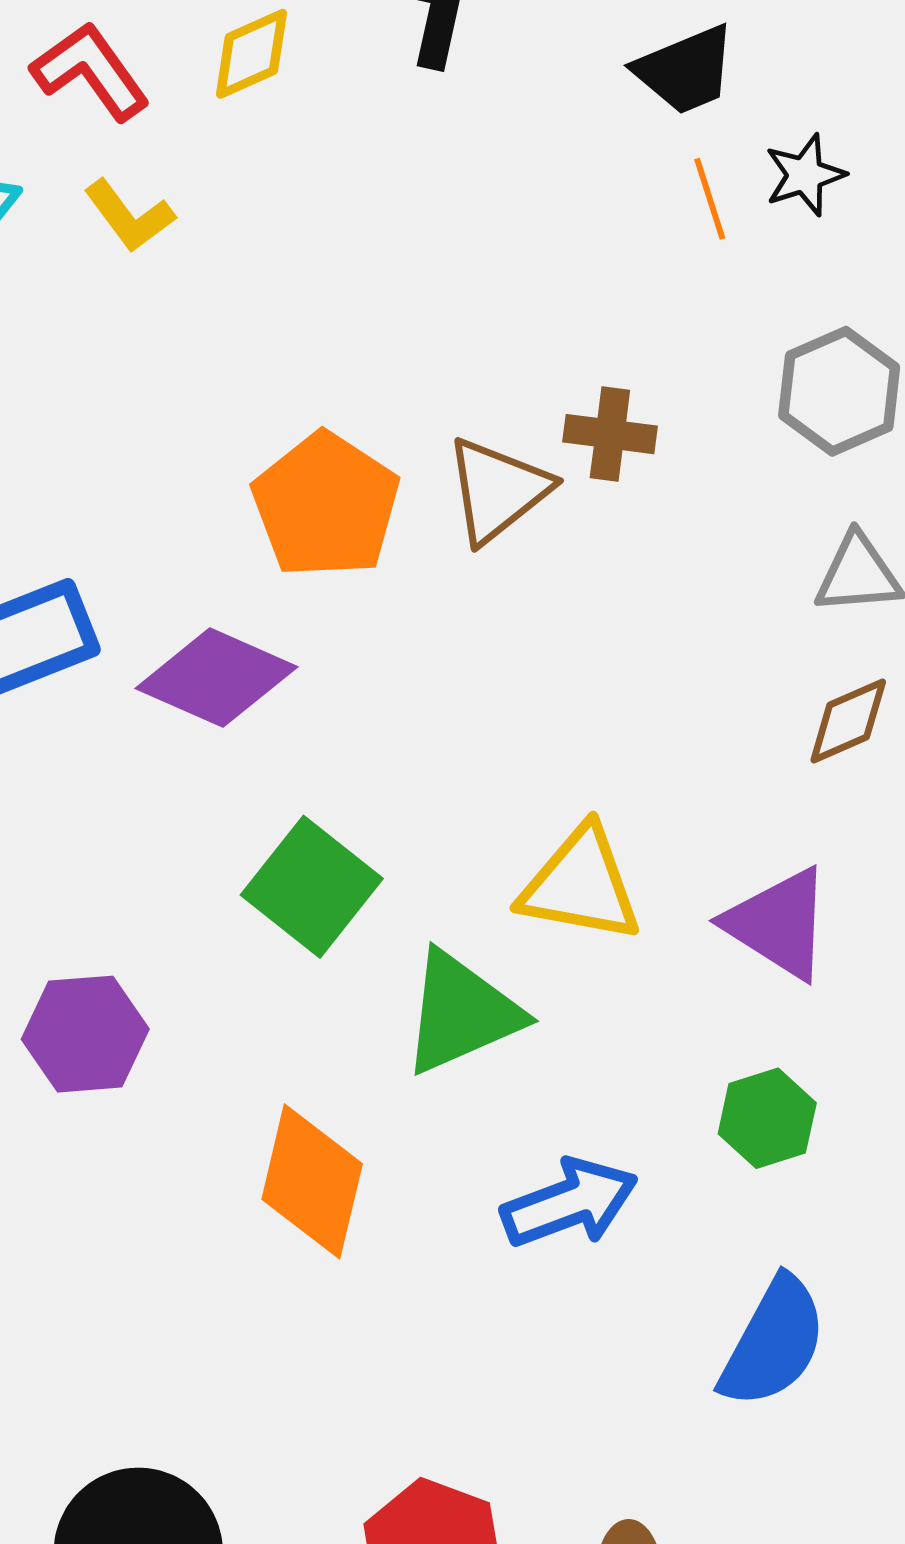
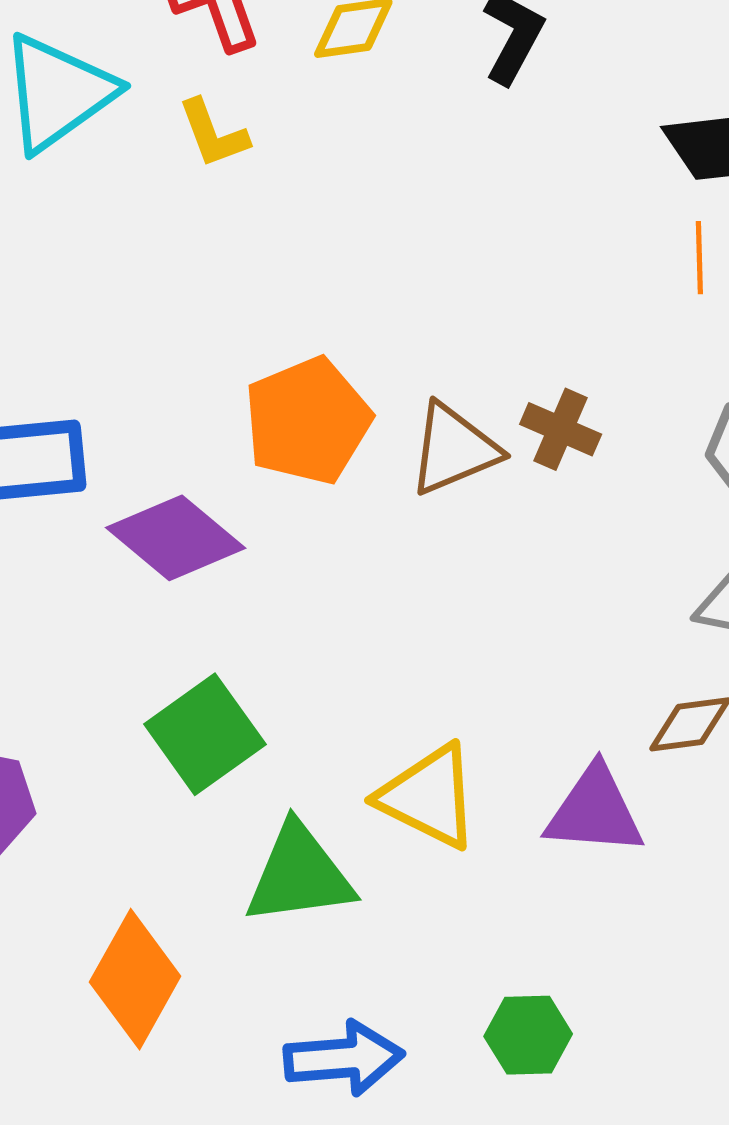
purple triangle: (778, 924) -> (595, 811), moved, turned -44

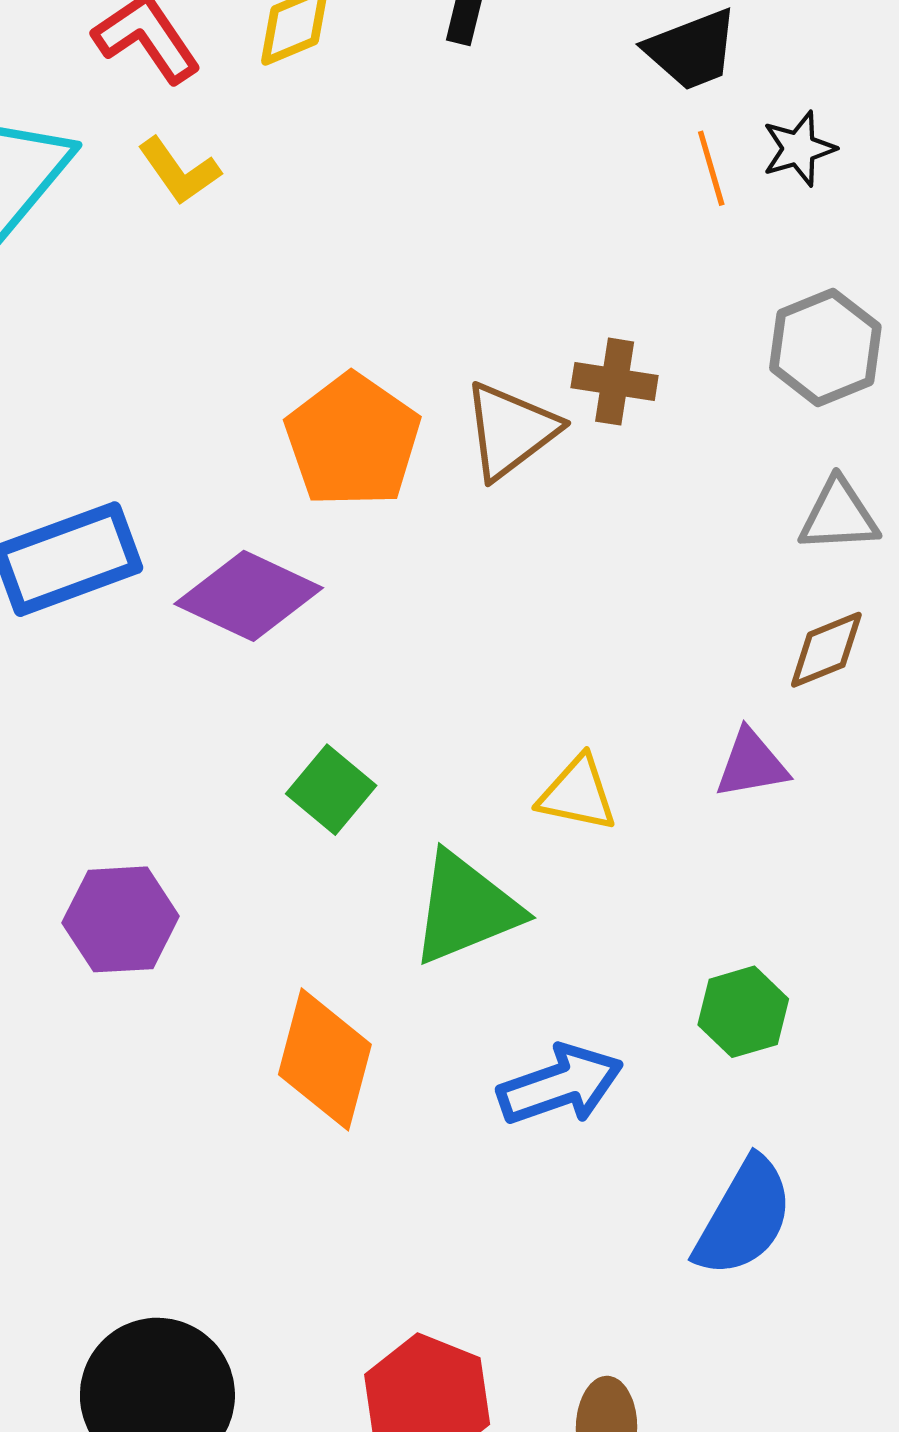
green square: (205, 734) -> (331, 790), size x0.7
yellow triangle: (429, 797) -> (578, 794), size x0.7
purple triangle: (595, 811) -> (752, 764), size x0.7

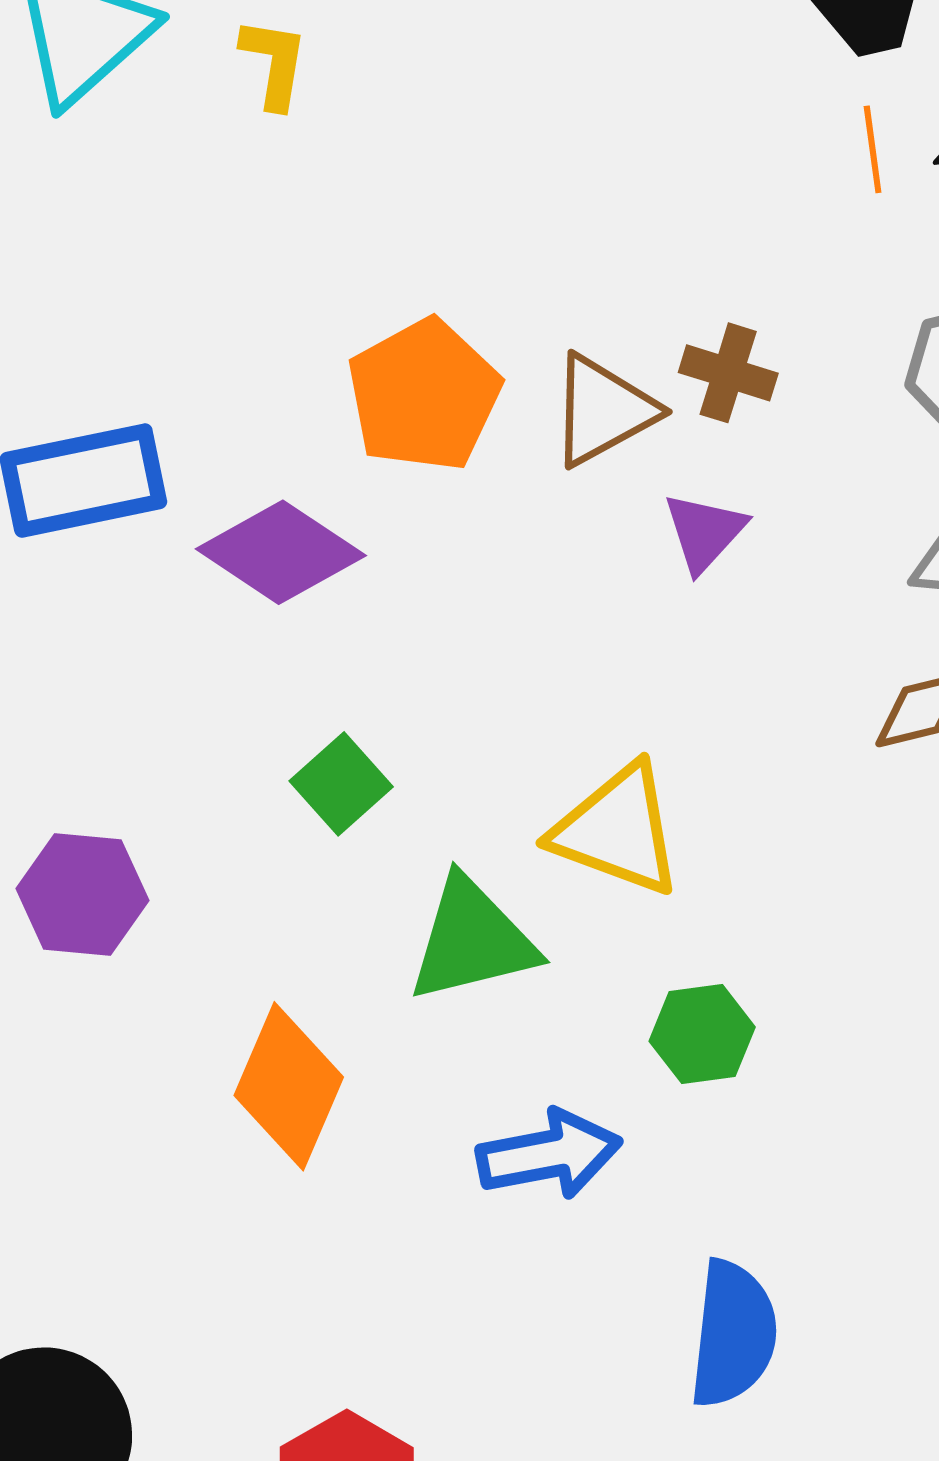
yellow L-shape: (179, 171) -> (274, 63), turned -144
purple triangle: (752, 764) -> (705, 532), moved, turned -46
yellow triangle: (578, 794) -> (617, 830), size x1.5
green hexagon: (743, 1012) -> (702, 1034), moved
blue semicircle: (744, 1217) -> (733, 1334), turned -32

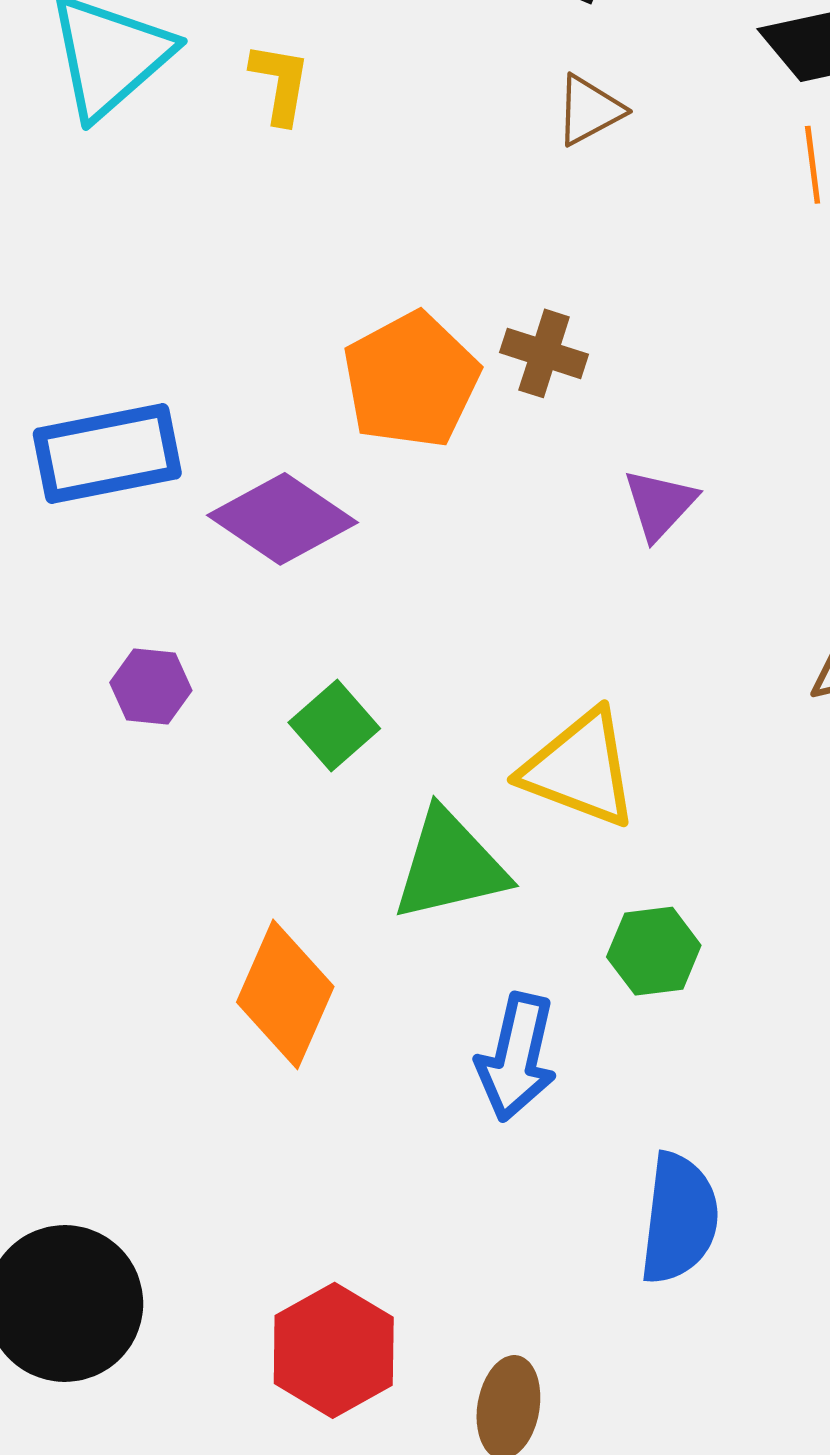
brown cross: (728, 373) -> (544, 353), moved
brown triangle: (603, 410) -> (589, 110), moved, size x0.7
purple hexagon: (82, 894) -> (151, 687), moved, size x0.7
blue arrow: (549, 1154) -> (517, 1057), turned 113

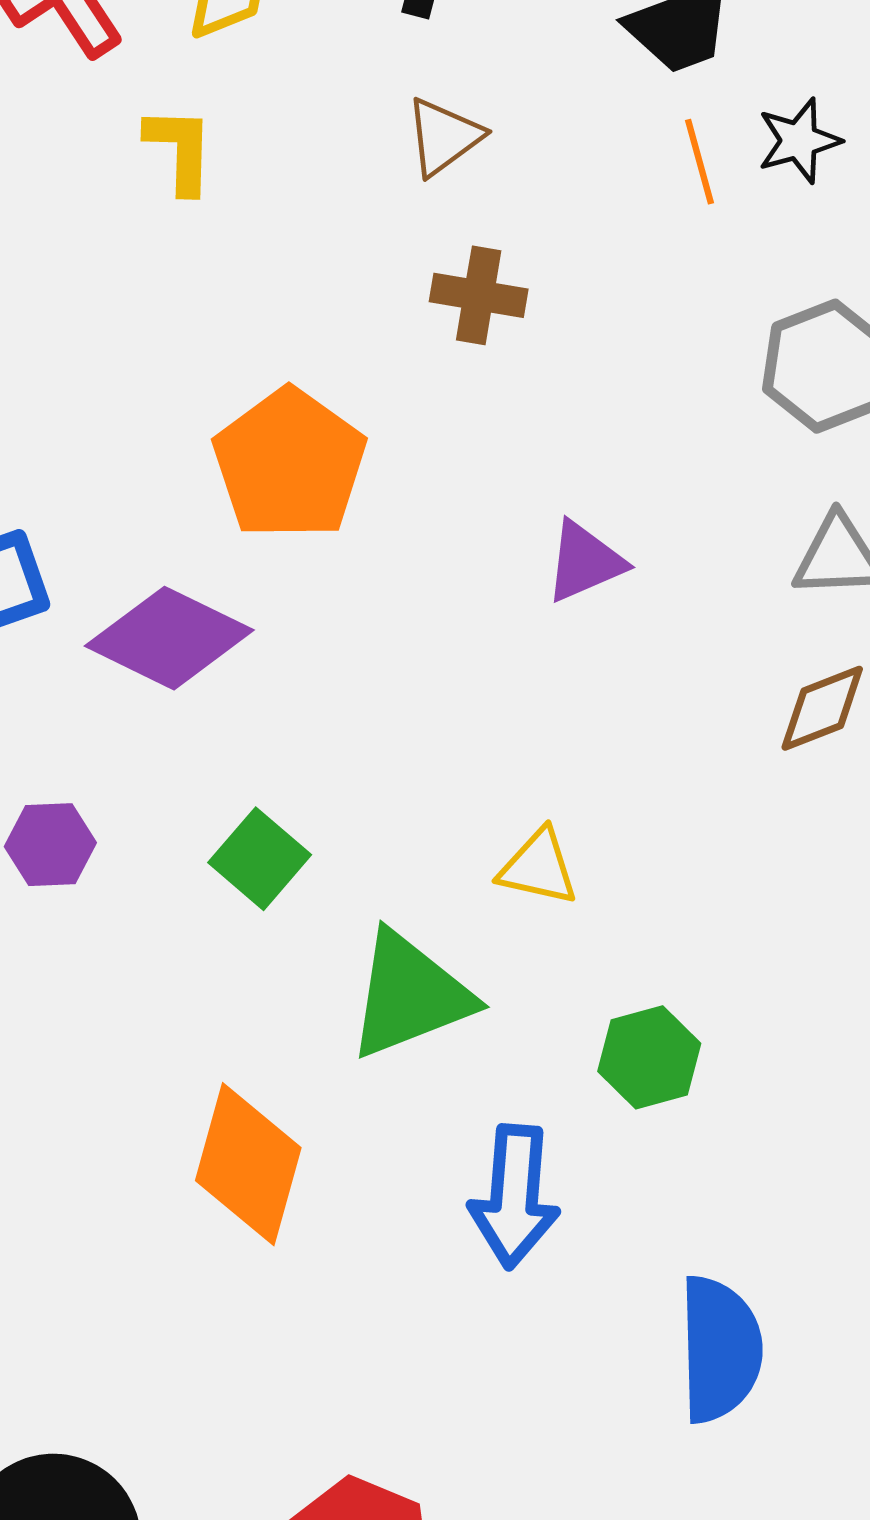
yellow L-shape: (280, 83) -> (180, 150), moved
brown cross: (544, 353) -> (479, 295), moved
purple triangle: (660, 504) -> (585, 562), turned 32
yellow triangle: (580, 769) -> (538, 867), size x0.6

